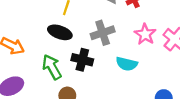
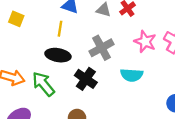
black cross: (82, 60) -> (86, 79), turned 30
green arrow: (52, 67) -> (43, 84), moved

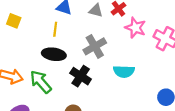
pink star: (145, 42) -> (135, 28), moved

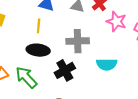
gray cross: (95, 46) -> (78, 41), turned 30
black cross: (81, 76) -> (65, 70), turned 30

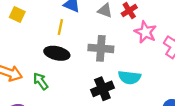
black cross: (65, 70) -> (102, 89), moved
green arrow: (26, 77) -> (41, 81), size x0.7

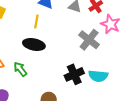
gray cross: (101, 48) -> (89, 40), moved, turned 35
cyan semicircle: (129, 77) -> (98, 76), moved

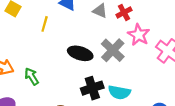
yellow line: (36, 22) -> (45, 24), moved
black ellipse: (34, 44) -> (80, 53), moved

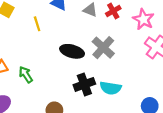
yellow line: (45, 24) -> (37, 24), turned -32
pink star: (139, 35) -> (143, 19), moved

